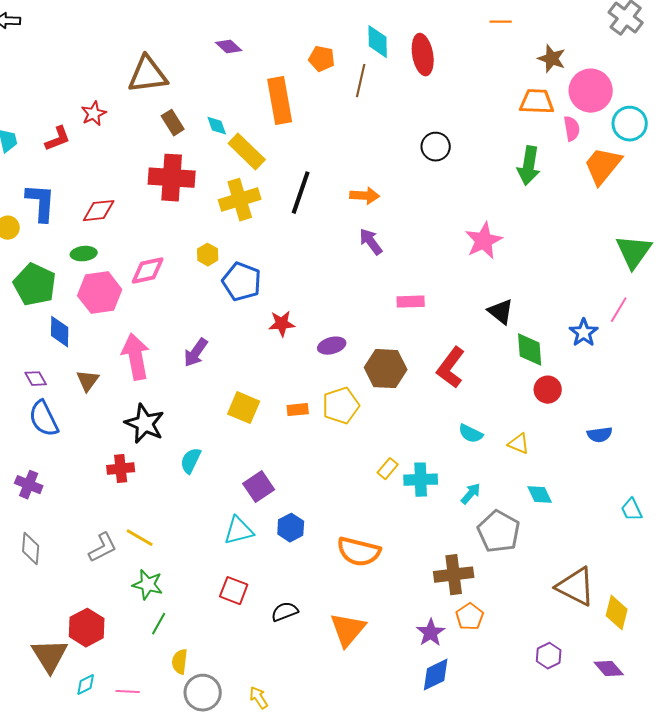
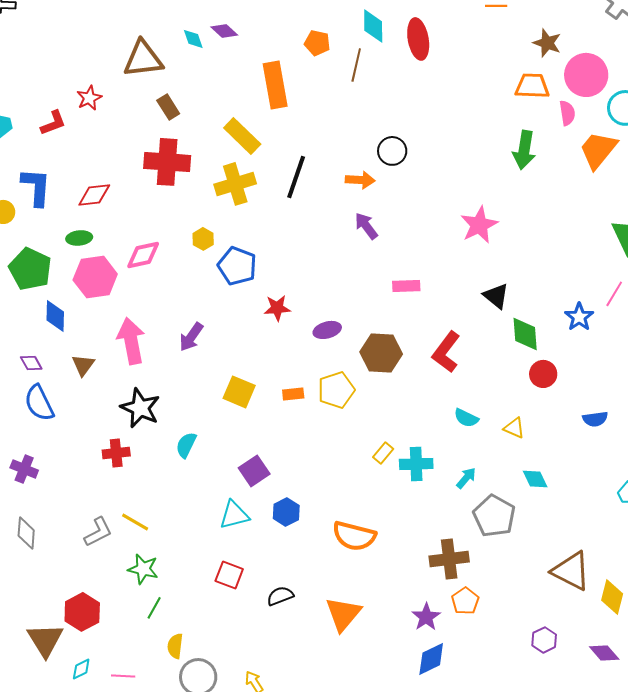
cyan diamond: (217, 126) -> (193, 39), moved
black circle: (436, 147) -> (392, 151), moved

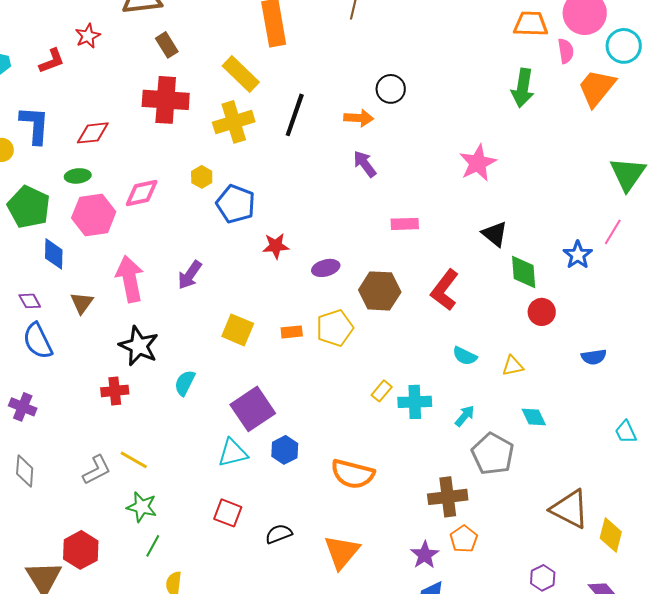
yellow triangle: (514, 428) -> (513, 366), turned -35
purple square: (254, 471) -> (253, 409), size x1.4

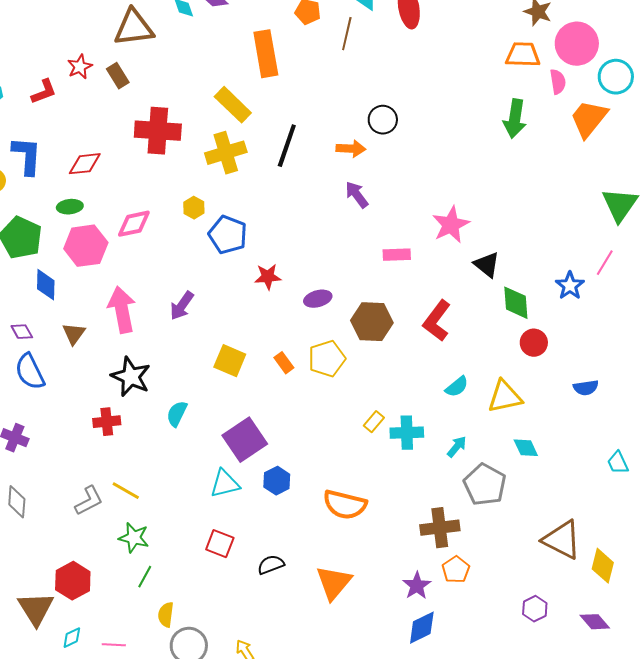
brown rectangle: (167, 45) -> (118, 76), moved
pink star: (478, 163) -> (451, 225), moved
orange rectangle: (292, 332) -> (284, 363), turned 60
cyan semicircle: (465, 356) -> (457, 387), turned -65
yellow triangle: (513, 366) -> (505, 397), size x1.6

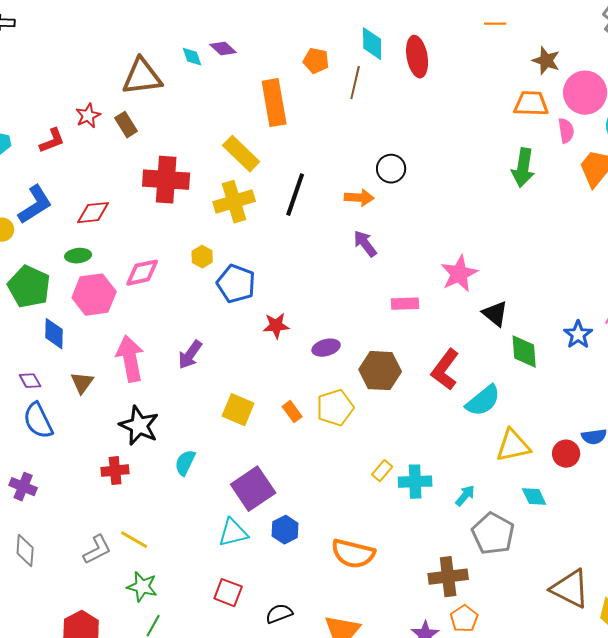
blue L-shape: (27, 156) -> (35, 205), turned 54
red circle: (534, 343) -> (566, 454), moved
cyan semicircle: (457, 387) -> (483, 401), moved, size x1.5

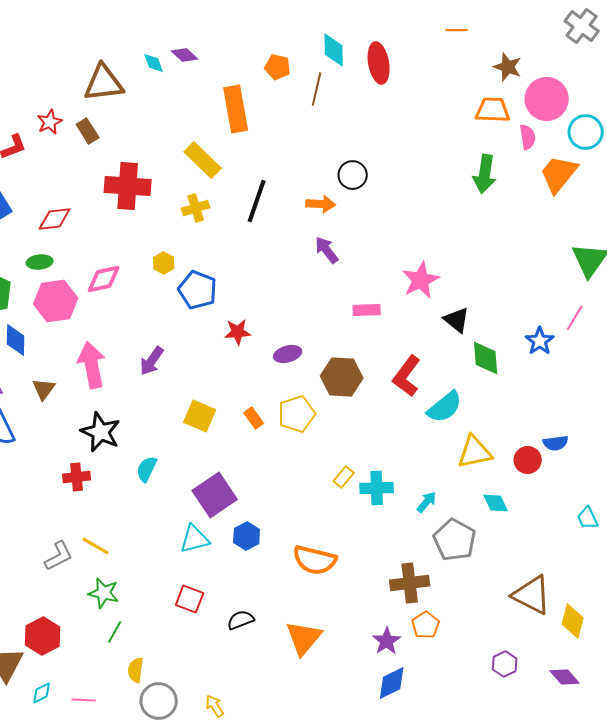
yellow cross: (234, 202) -> (196, 208), size x0.7

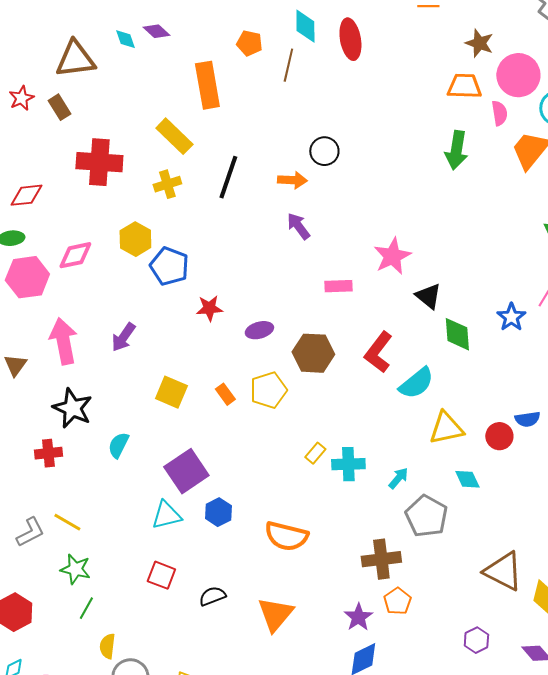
yellow hexagon: (164, 263) -> (135, 239), size x1.5

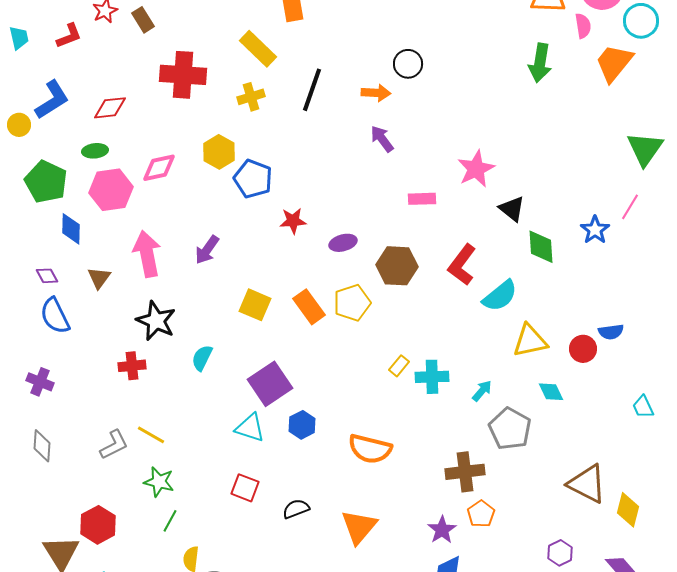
orange rectangle: (225, 394) -> (309, 307), size x1.6
cyan triangle: (166, 515) -> (250, 428), turned 32

